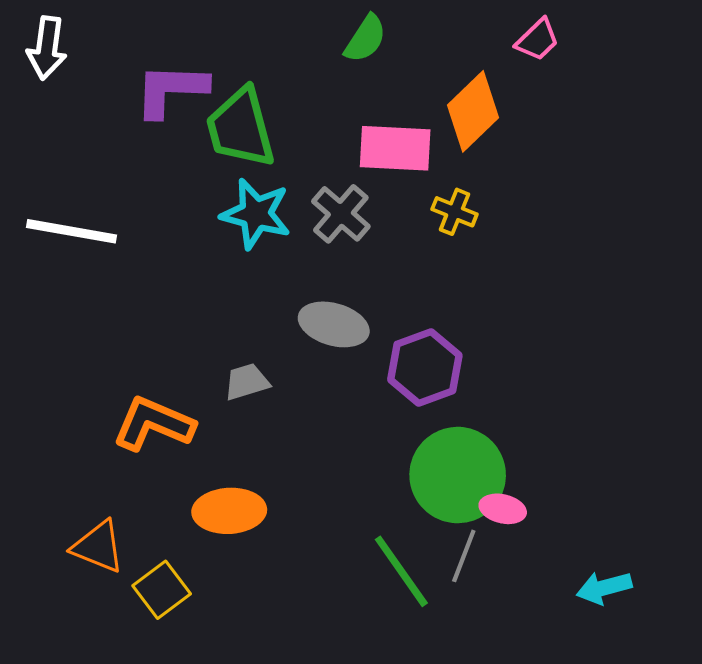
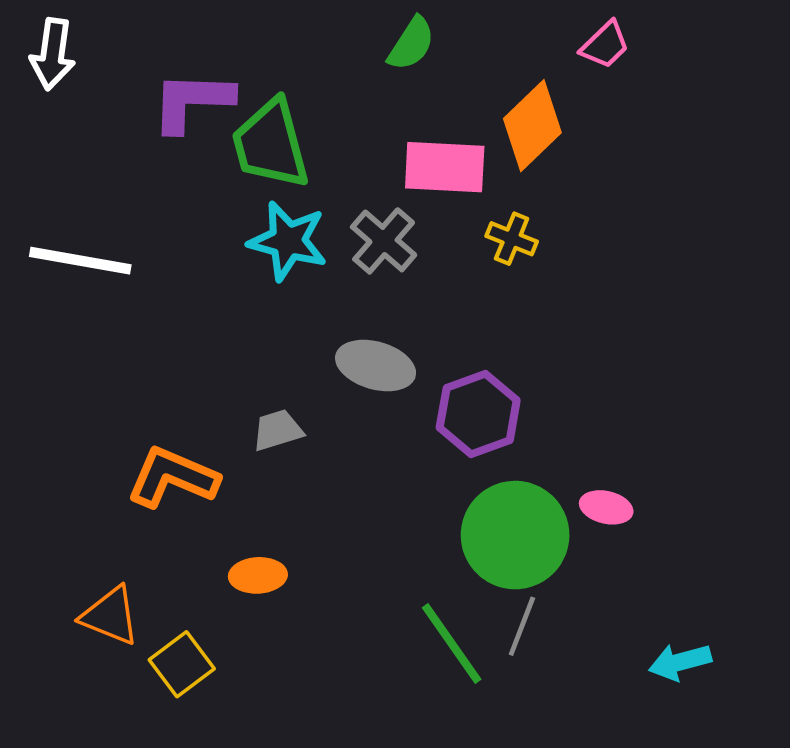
pink ellipse: (503, 509) -> (606, 507), moved
orange ellipse: (229, 511) -> (258, 575), size x0.7

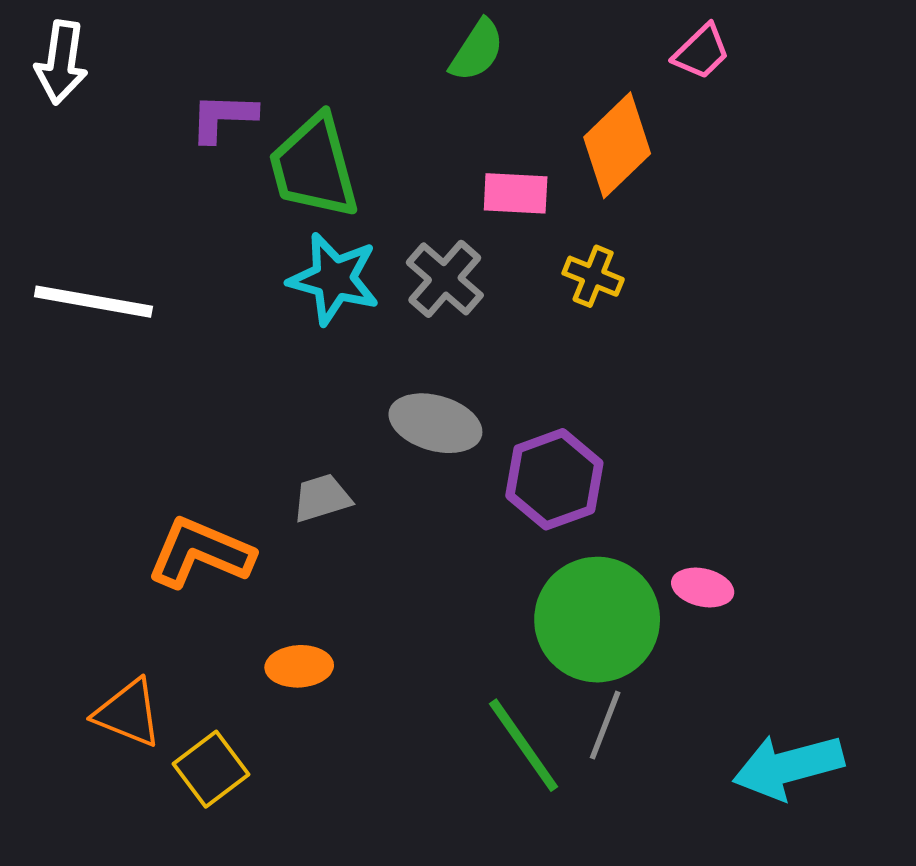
purple L-shape: (192, 101) -> (223, 117), size x0.7
pink rectangle: (445, 167) -> (516, 193), size x0.7
cyan arrow: (680, 662) -> (788, 767), size x1.5

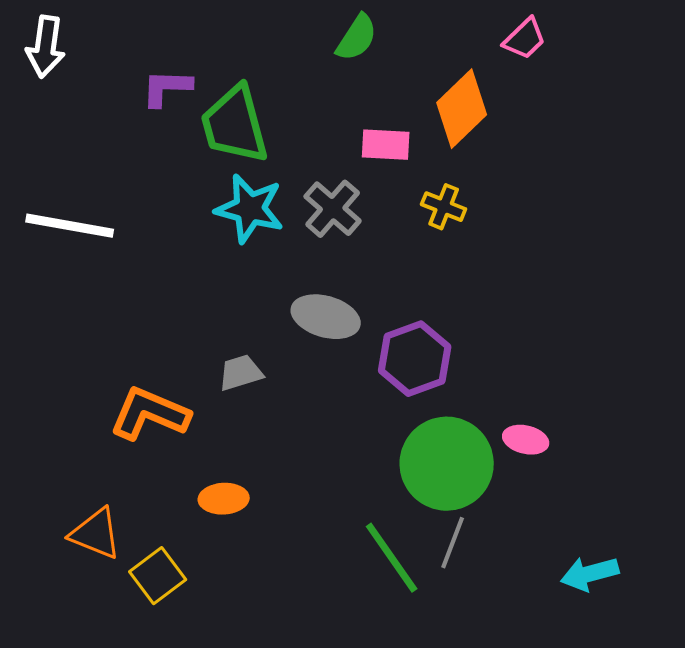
cyan arrow: (788, 767) -> (590, 574), size x0.7

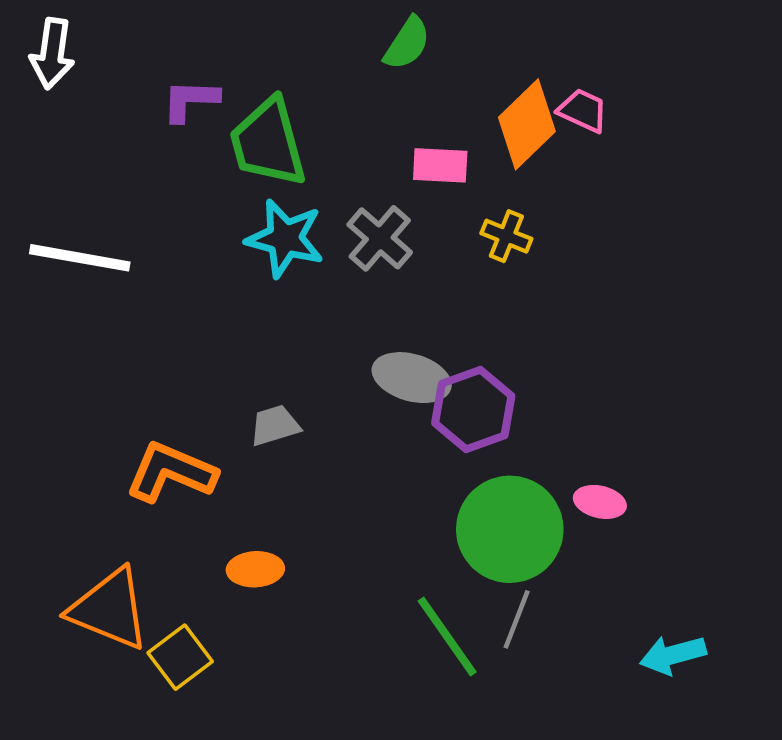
pink trapezoid: (525, 39) -> (583, 111), moved, turned -111
gray ellipse: (326, 317) -> (412, 378), moved
orange triangle: (96, 534) -> (109, 609), size x1.4

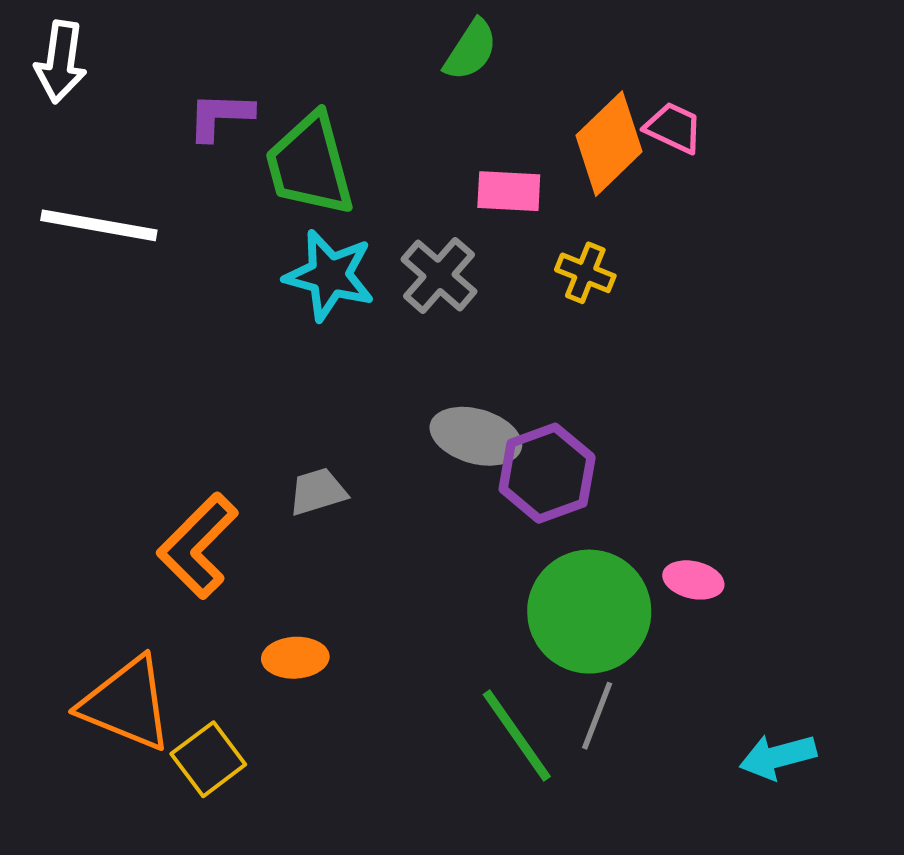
white line: (80, 258) -> (99, 225), moved
orange L-shape: (171, 472) -> (198, 546), turned -68

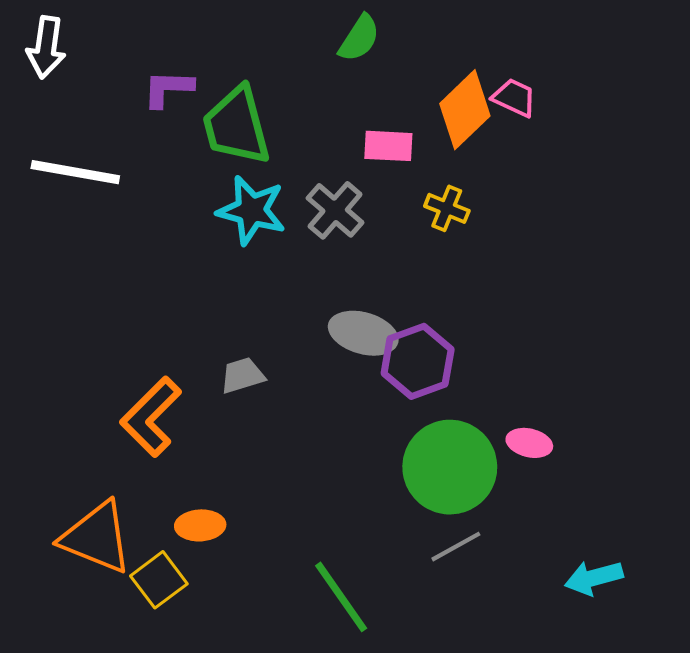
orange ellipse: (295, 658) -> (200, 525), moved
gray line: (597, 716) -> (456, 547), turned 40
green line: (517, 735) -> (341, 597), moved

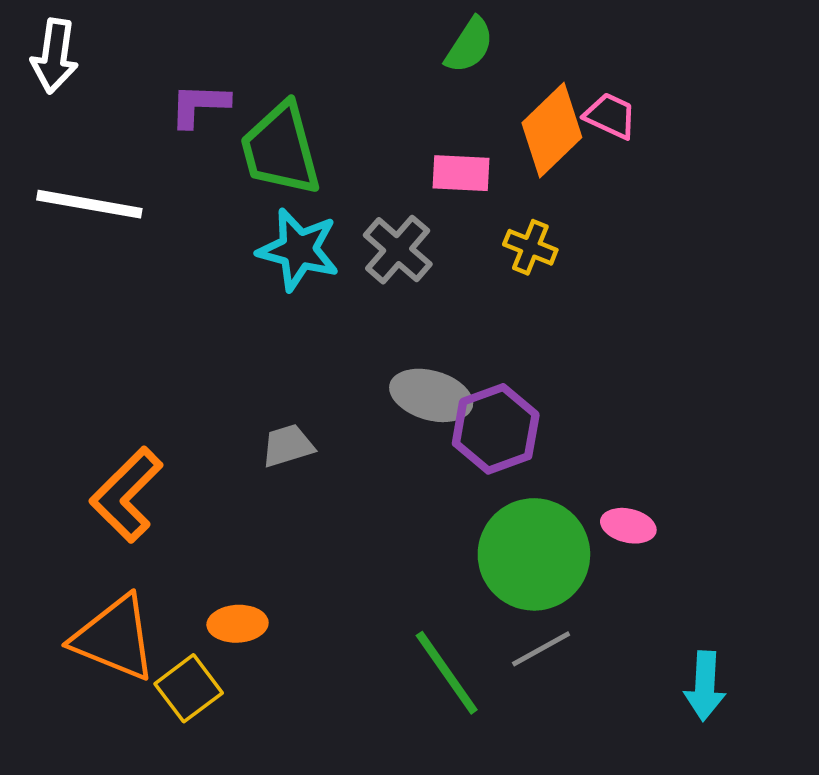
green semicircle: (359, 38) -> (469, 45), moved
orange L-shape: (151, 417) -> (126, 495), moved
cyan arrow: (594, 578) -> (705, 686), turned -72
green line: (341, 597) -> (447, 673), moved

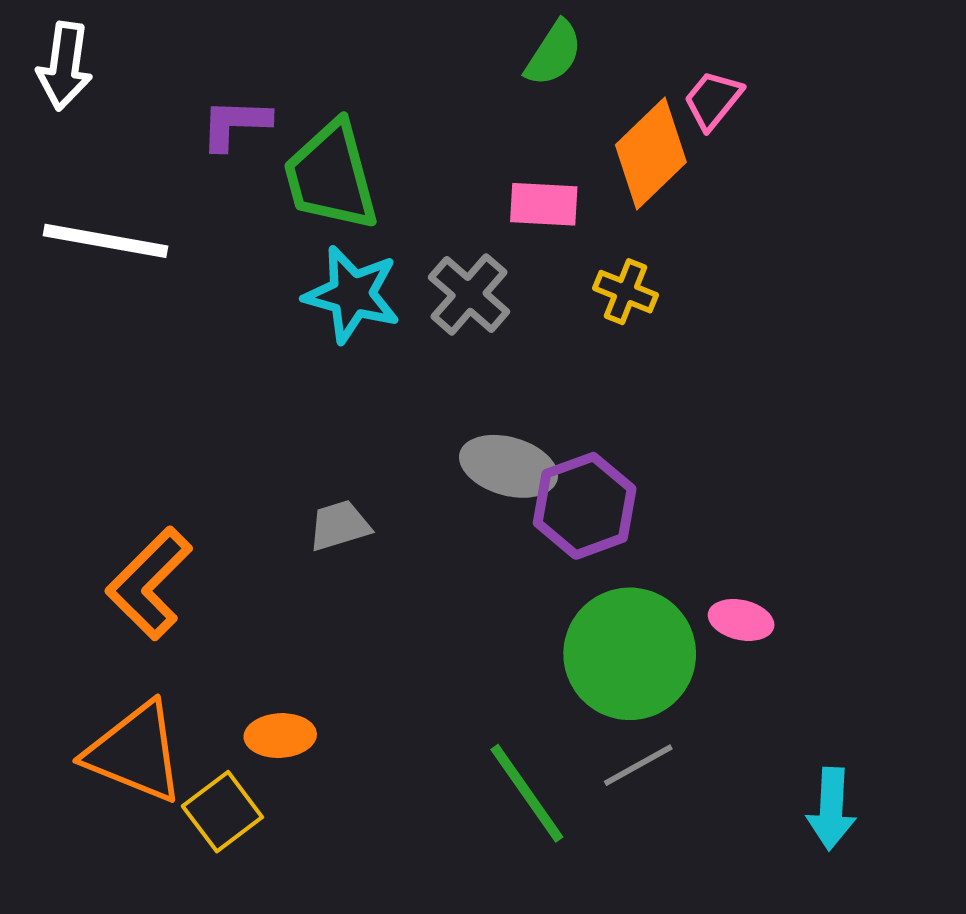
pink trapezoid: (610, 116) -> (713, 100), moved, turned -76

